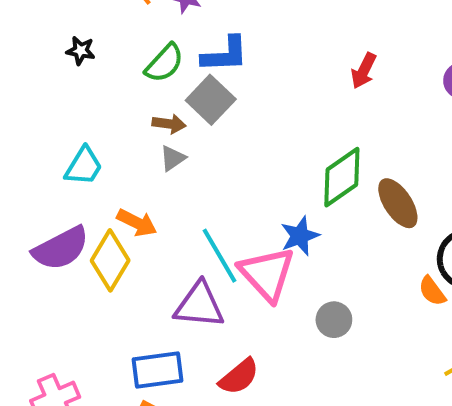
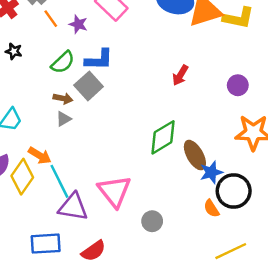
blue star: (300, 236) -> (211, 172), moved
cyan line: (219, 256) -> (59, 181), moved

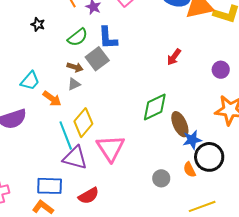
blue L-shape: (99, 60) -> (108, 38), turned 80
orange arrow: (40, 156) -> (52, 99), moved
yellow diamond: (22, 177) -> (83, 123), moved
gray circle: (152, 221) -> (161, 178), moved

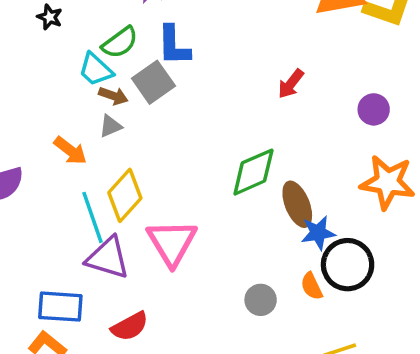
cyan trapezoid: (30, 81) -> (96, 70), moved, turned 90

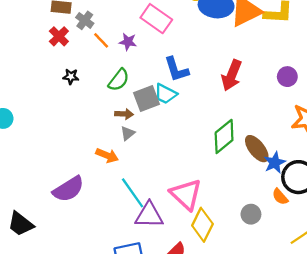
blue L-shape: (174, 46) -> (176, 69), moved
cyan trapezoid: (96, 70) -> (166, 94), moved
gray square: (153, 82) -> (146, 99), turned 30
red arrow: (291, 84) -> (232, 75), size x1.5
yellow diamond: (125, 195) -> (202, 225), moved

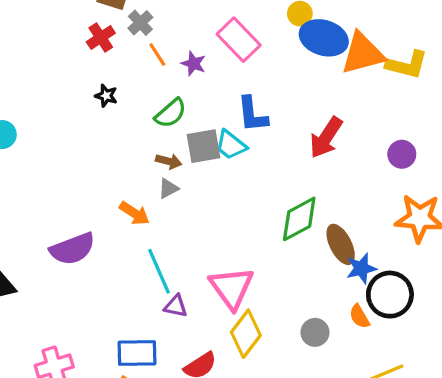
purple triangle: (149, 215) -> (176, 306), size x0.6

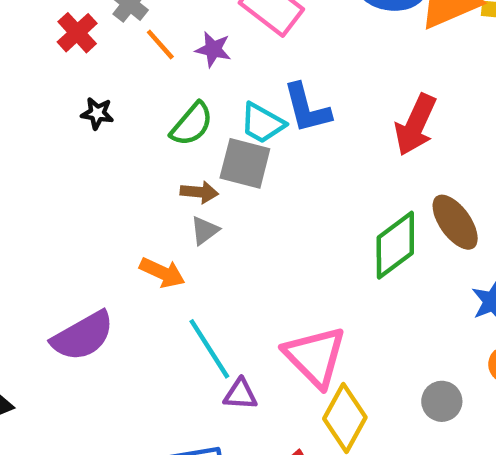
cyan trapezoid: (231, 145) -> (262, 123), moved
gray square: (204, 146) -> (245, 163), turned 33
brown ellipse: (341, 244) -> (455, 222), moved

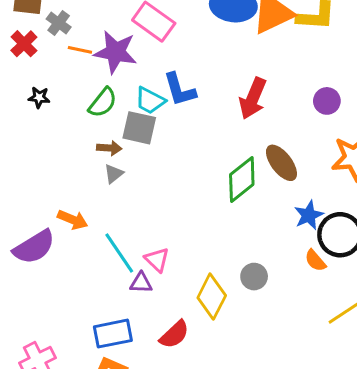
orange line: (160, 44) -> (80, 50), turned -35
purple star: (213, 49) -> (116, 52), size x1.8
orange arrow: (162, 273) -> (73, 220), moved
pink triangle: (315, 356) -> (157, 260), moved, size x0.6
gray circle: (442, 401) -> (254, 277), moved

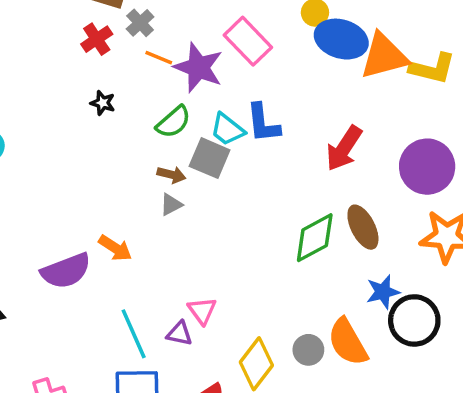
purple circle: (327, 101) -> (427, 167), size x1.8
cyan line: (119, 253) -> (134, 334), moved
orange semicircle: (315, 261) -> (348, 342), moved, size x1.8

